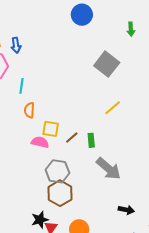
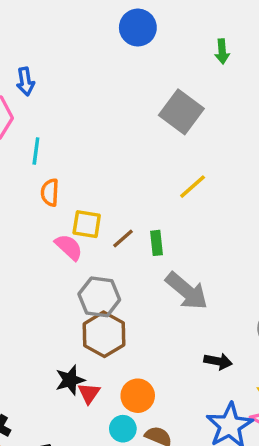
pink semicircle: (40, 142) -> (69, 247), turned 30

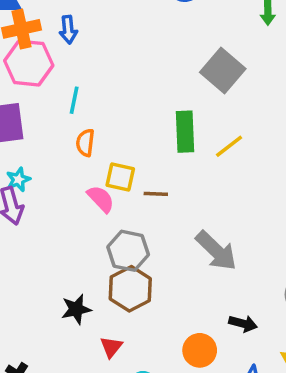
brown line: (123, 239) -> (156, 194), turned 40
green rectangle: (156, 243) -> (185, 132), moved, size x1.6
black star: (70, 380) -> (76, 309), moved
orange circle: (138, 396) -> (200, 350), moved

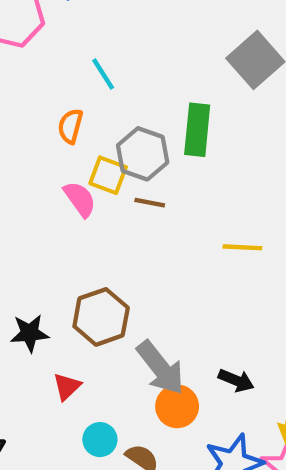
cyan line: (74, 100) -> (103, 74), moved, turned -52
yellow line: (229, 146) -> (242, 247), moved, turned 32
gray hexagon: (128, 251) -> (143, 154), moved
gray arrow: (216, 251) -> (160, 368), moved

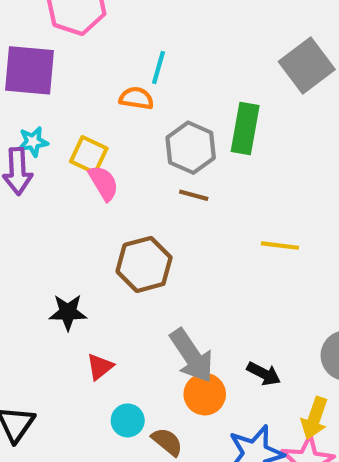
cyan line: (103, 74) -> (158, 67), turned 44
orange semicircle: (70, 126) -> (136, 98), moved, turned 80
yellow square: (108, 175) -> (89, 155), moved
pink semicircle: (80, 199) -> (104, 183), moved
brown hexagon: (101, 317) -> (144, 264), moved

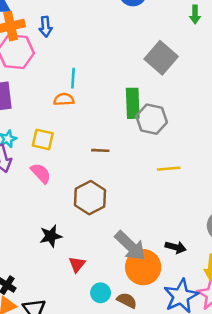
gray hexagon: (191, 148) -> (152, 119), moved
pink semicircle: (104, 183) -> (41, 173), moved
brown line: (194, 195) -> (100, 150), moved
orange circle: (205, 394) -> (143, 267), size x1.4

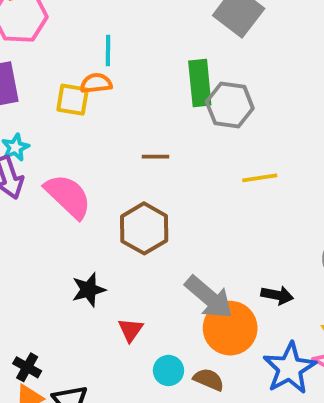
yellow square: (43, 139) -> (73, 100), moved
pink semicircle: (41, 173) -> (68, 196), size x1.5

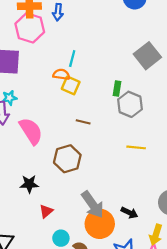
green rectangle: (200, 83) -> (117, 88), size x0.6
yellow square: (73, 100) -> (71, 85), moved

